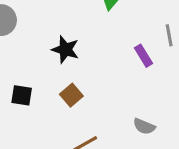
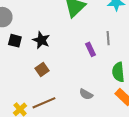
black square: (22, 95) -> (15, 41), moved

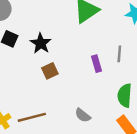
brown square: (42, 70) -> (50, 71), moved

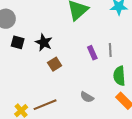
gray line: (119, 54) -> (110, 50), moved

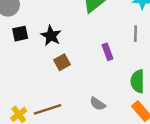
black square: (18, 42) -> (20, 34), turned -32
gray line: (110, 50) -> (136, 34), moved

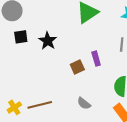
brown square: (62, 62) -> (77, 67), moved

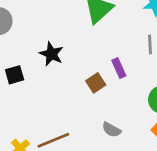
black square: (21, 37) -> (15, 75), moved

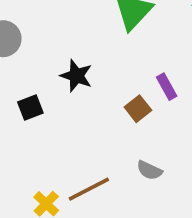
gray semicircle: (111, 130) -> (149, 170), moved

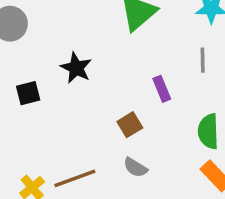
brown square: (138, 109) -> (130, 125), moved

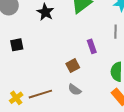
black star: (76, 68) -> (45, 12), moved

